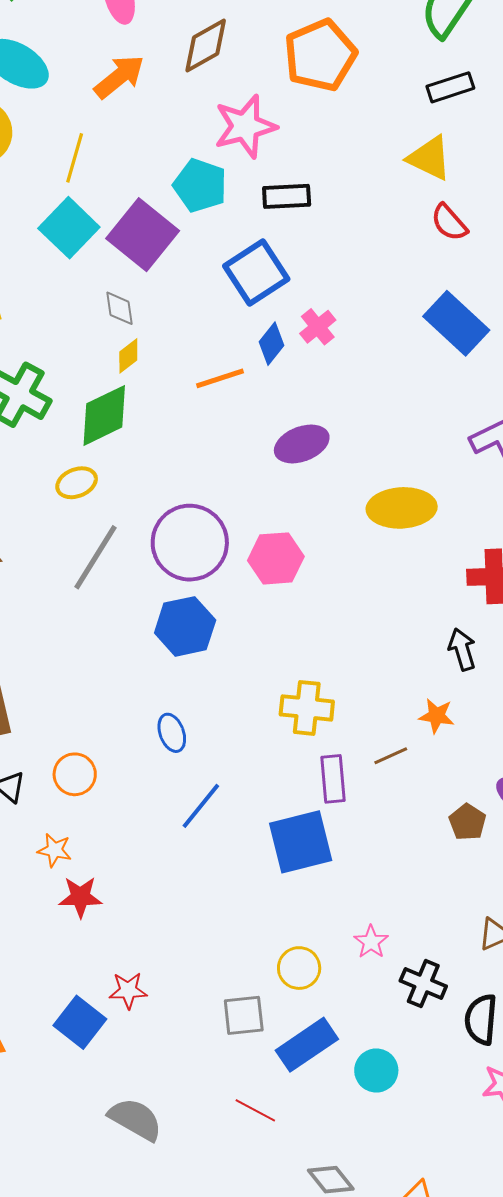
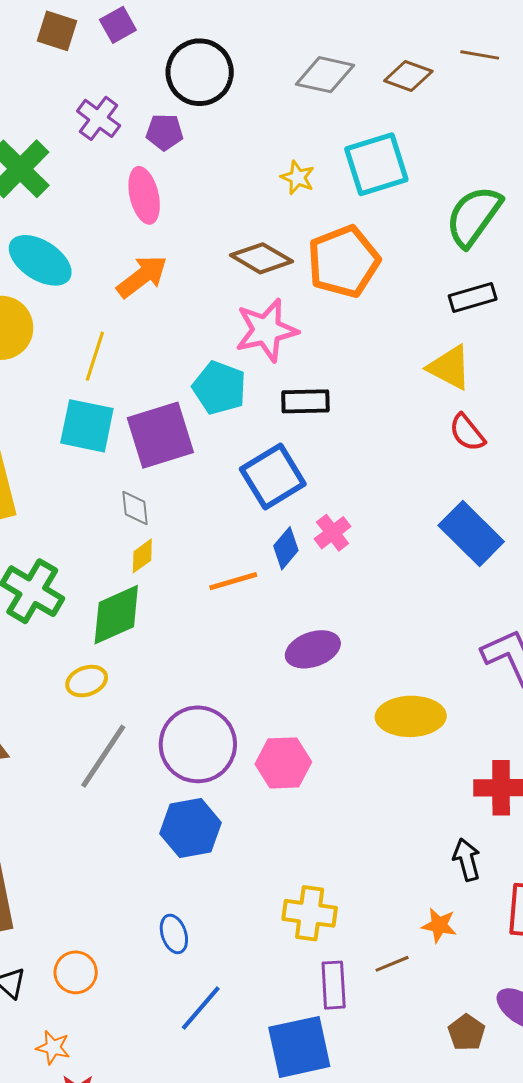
brown diamond: (206, 46) -> (261, 258), moved, turned 58
cyan square: (69, 228) -> (87, 426), turned -34
purple square: (143, 235) -> (160, 435), turned 32

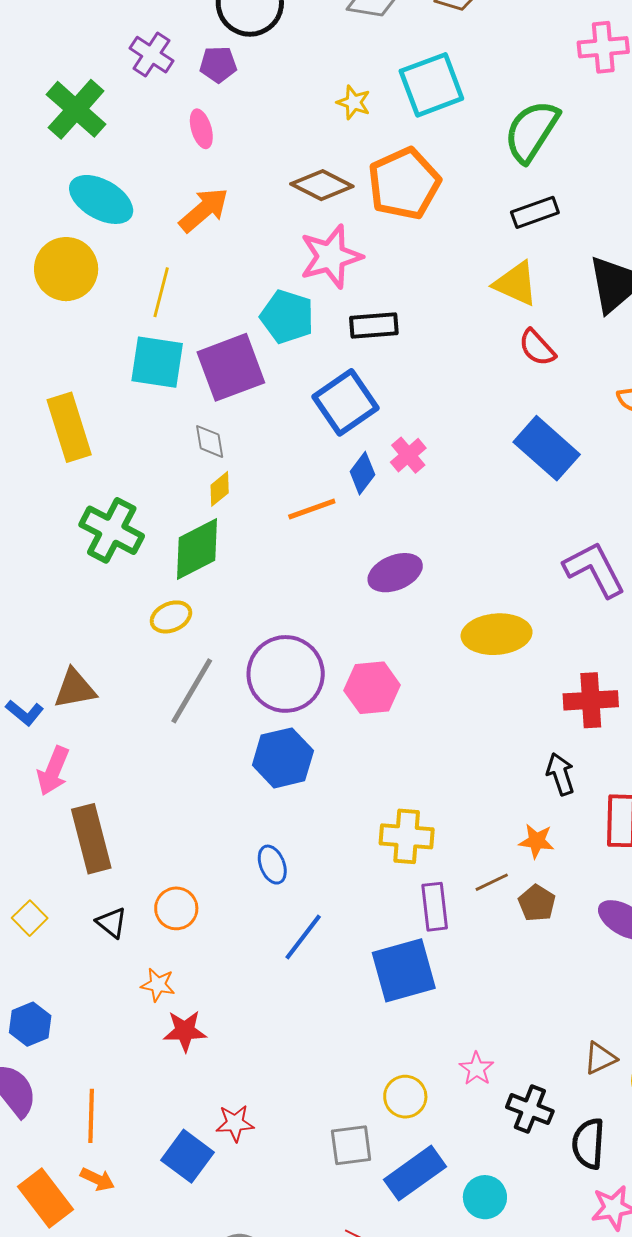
pink ellipse: (144, 195) -> (201, 129), size x0.7
brown pentagon: (467, 1033) -> (537, 903), moved

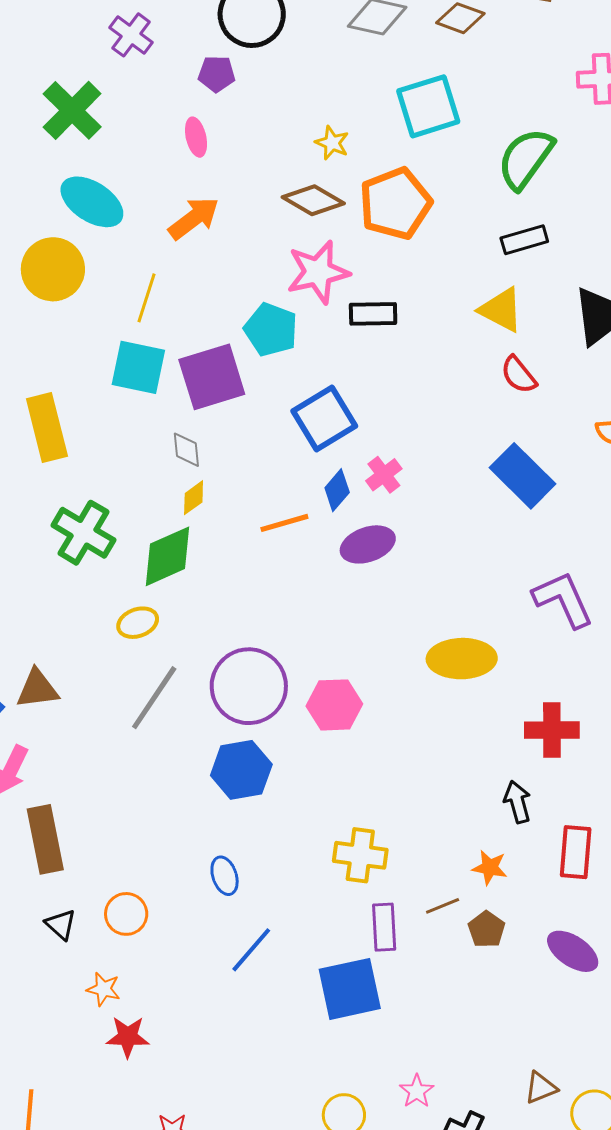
purple cross: (151, 55) -> (131, 35), moved
yellow star: (354, 102) -> (332, 143), moved
black rectangle: (374, 326) -> (373, 314), moved
purple ellipse: (395, 573) -> (368, 544), moved

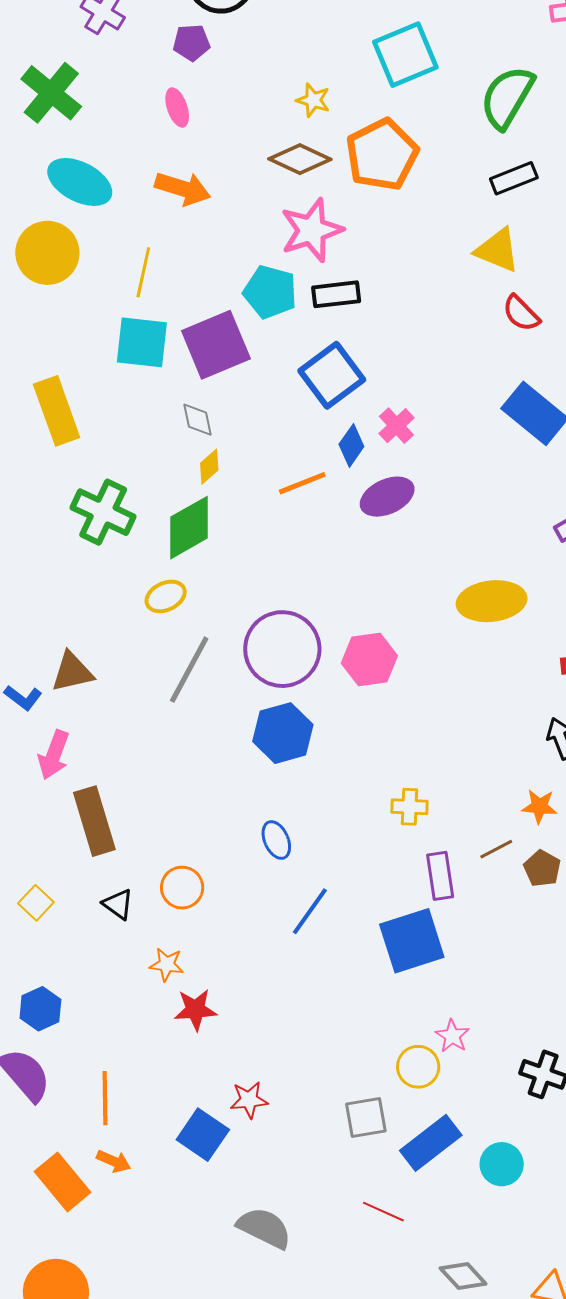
orange arrow: (194, 218) -> (183, 189), turned 60
black rectangle: (373, 314) -> (336, 294), moved
yellow cross: (360, 855) -> (409, 807), size x0.7
pink star: (417, 1091) -> (452, 1036), moved

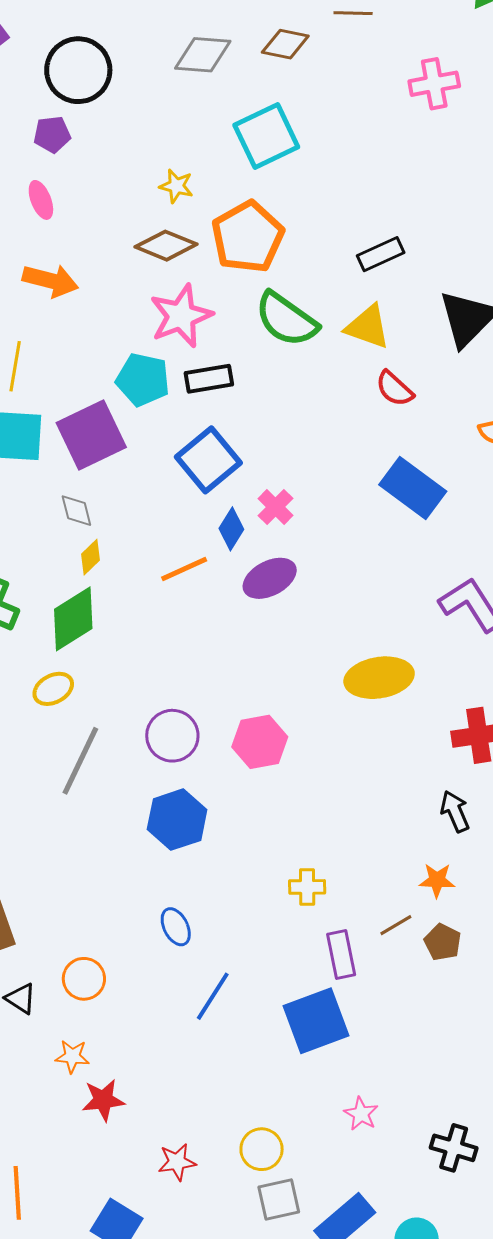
green semicircle: (507, 97) -> (286, 319), moved, turned -82
purple circle: (282, 649) -> (172, 736), size x0.7
yellow circle: (418, 1067) -> (262, 1149), moved
red star: (249, 1100) -> (177, 1162), moved

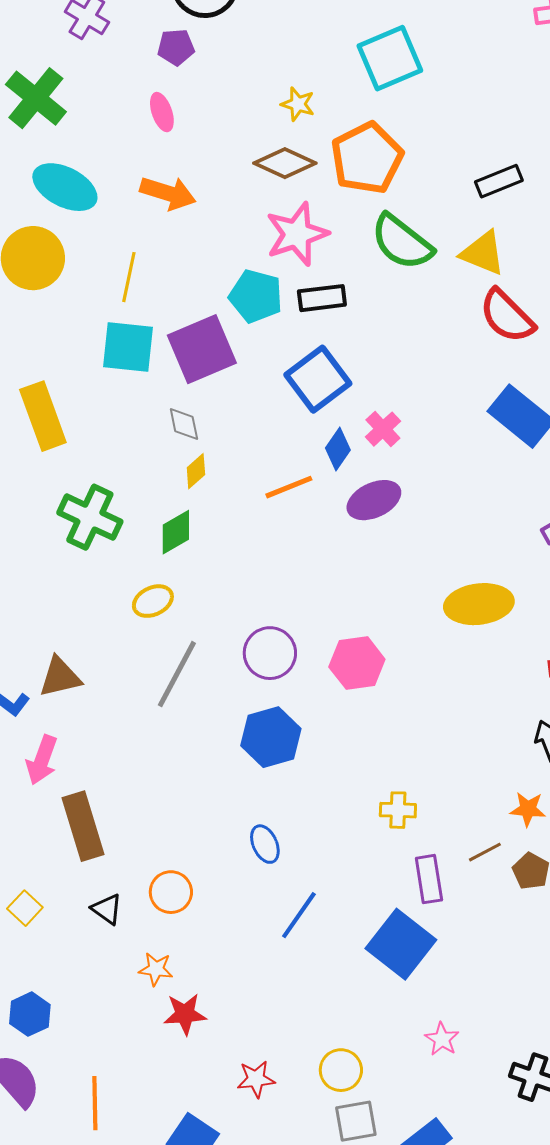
red semicircle: (394, 389) -> (507, 316), size x1.5
green diamond: (73, 619) -> (176, 532), size x0.7
blue square: (316, 1021) -> (401, 944), turned -34

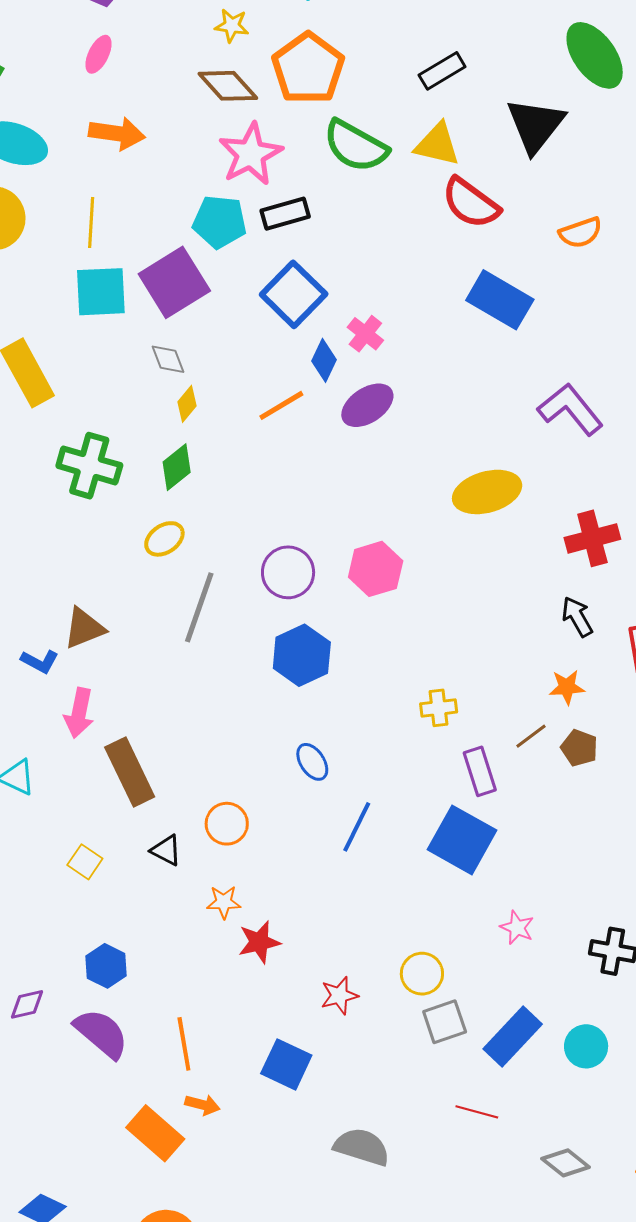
pink ellipse: (162, 112) -> (99, 54), turned 54
brown diamond: (285, 163) -> (228, 86), turned 32

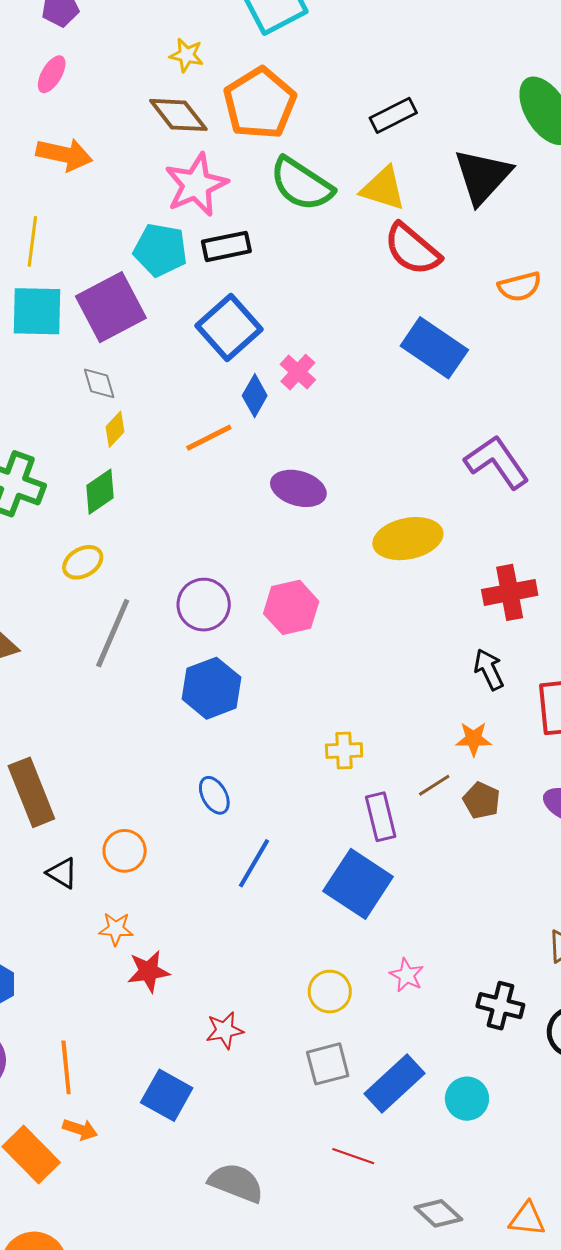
purple ellipse: (367, 405) -> (298, 488), moved, turned 46
yellow circle: (422, 974) -> (330, 992), moved

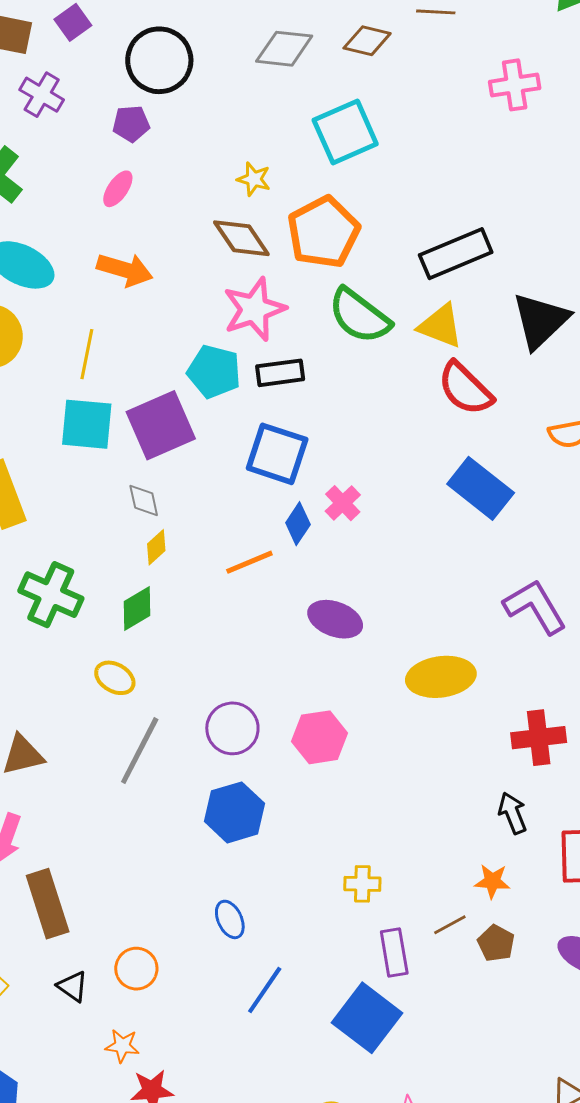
black rectangle: (393, 115) -> (456, 254), size x1.5
blue square: (229, 328) -> (277, 454), turned -34
yellow ellipse: (83, 562) -> (115, 678), turned 57

